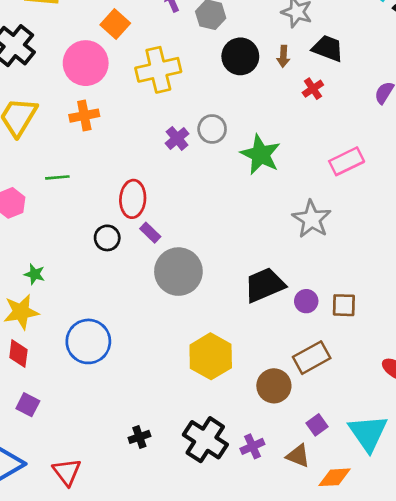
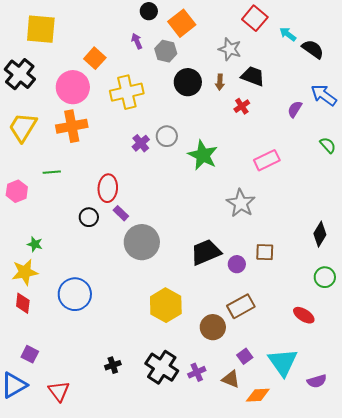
orange cross: (84, 116) -> (72, 126), size x1.4
brown square: (344, 305) -> (265, 252), moved
purple square: (28, 405) -> (30, 354), moved

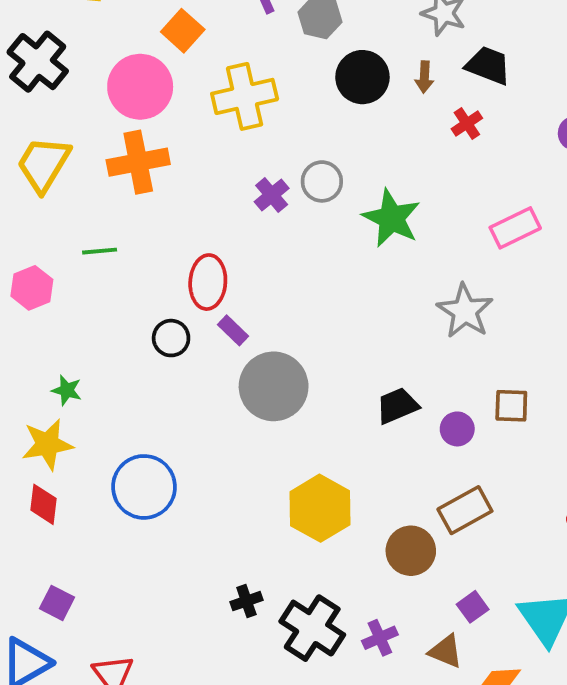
black trapezoid: (206, 252) -> (397, 406), size x0.7
black cross: (113, 365) -> (246, 601), moved

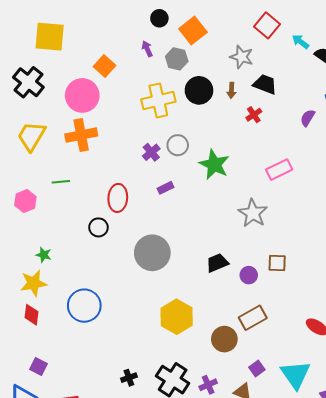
yellow cross: (245, 96) -> (158, 101), moved
purple rectangle: (233, 330) -> (165, 188), moved, turned -70
black cross: (246, 601) -> (129, 378), moved

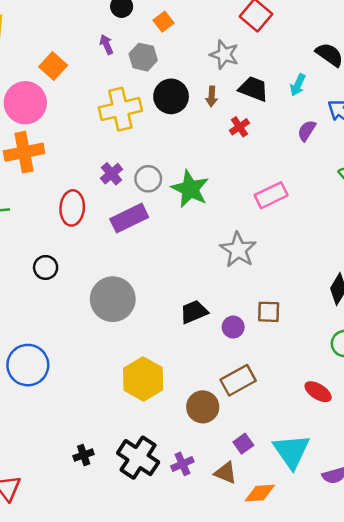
orange square: (193, 30) -> (163, 22), size x0.6
cyan arrow: (300, 42) -> (298, 85), moved, turned -102
gray circle: (178, 145) -> (148, 179), moved
purple rectangle: (165, 188) -> (129, 218), size x1.8
red ellipse: (118, 198) -> (72, 208), moved

